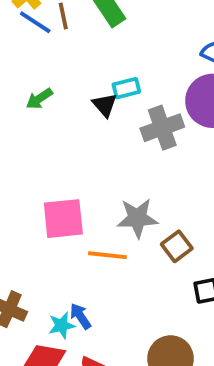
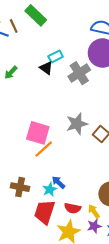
pink square: (63, 219) -> (38, 133), turned 35
orange line: (107, 255) -> (44, 149), moved, turned -36

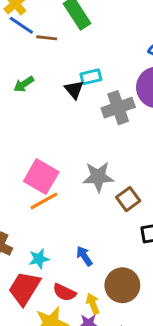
brown line: (14, 26) -> (47, 38), moved, turned -72
blue arrow: (58, 182) -> (84, 256), moved

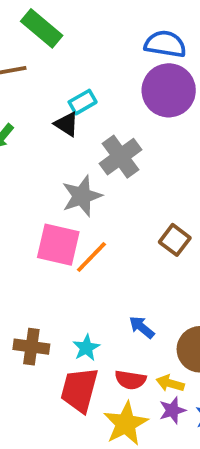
gray cross: (118, 108) -> (121, 157), moved
gray star: (98, 177) -> (82, 196), moved
orange line: (44, 201) -> (91, 257), moved
yellow arrow: (93, 304) -> (170, 383), turned -36

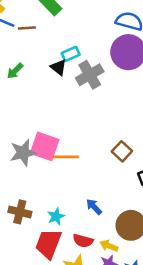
gray cross: (121, 157) -> (90, 75), moved
gray star: (82, 196) -> (23, 153), moved
orange line: (91, 257) -> (66, 157), turned 40

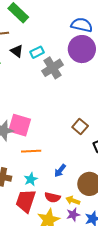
black triangle: (58, 67) -> (17, 51), moved
orange line: (66, 157) -> (31, 151), moved
blue arrow: (94, 207) -> (60, 171), turned -96

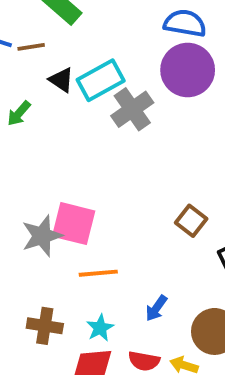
cyan rectangle: (37, 52) -> (101, 80), size x1.6

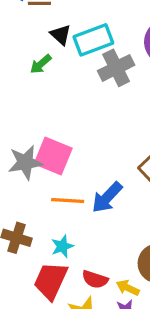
green arrow: (19, 113) -> (41, 64), moved
blue arrow: (156, 308) -> (107, 197), moved, size x1.5

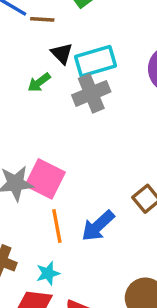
gray cross: (116, 68) -> (91, 93), moved
orange line: (68, 200) -> (57, 226), turned 72

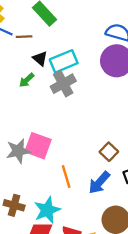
orange line: (57, 226) -> (66, 177), moved
blue arrow: (98, 226) -> (99, 183), moved
cyan star: (48, 273) -> (47, 210), size x1.6

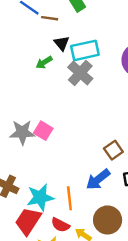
gray cross: (63, 84) -> (80, 73), turned -30
pink square: (38, 146) -> (43, 131), size x0.7
orange line: (66, 177) -> (69, 198), moved

